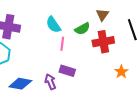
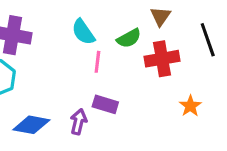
purple arrow: (50, 82) -> (79, 122), turned 35

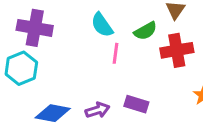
purple rectangle: (105, 104) -> (136, 104), moved
purple arrow: (79, 122) -> (98, 110), turned 60

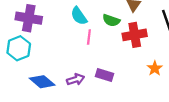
green semicircle: (145, 31) -> (111, 20), turned 48
blue diamond: (53, 113) -> (42, 82), turned 30

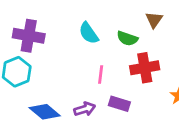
red cross: (135, 35) -> (145, 68), moved
pink line: (89, 37) -> (101, 74), moved

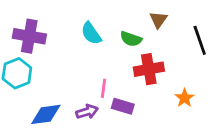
pink line: (101, 74) -> (103, 88), moved
blue diamond: (45, 112) -> (46, 114), turned -48

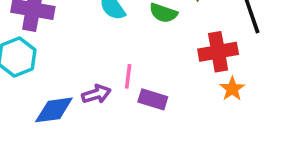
red cross: (149, 69) -> (218, 52), moved
purple arrow: (87, 112) -> (96, 94), moved

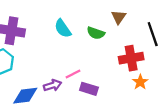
pink line: (128, 76) -> (73, 74), turned 56

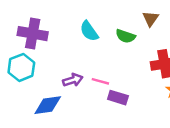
pink line: (73, 74) -> (100, 81), turned 42
purple arrow: (53, 85) -> (73, 80), moved

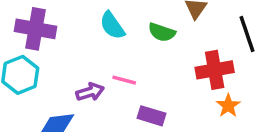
pink line: (100, 81) -> (124, 80), moved

